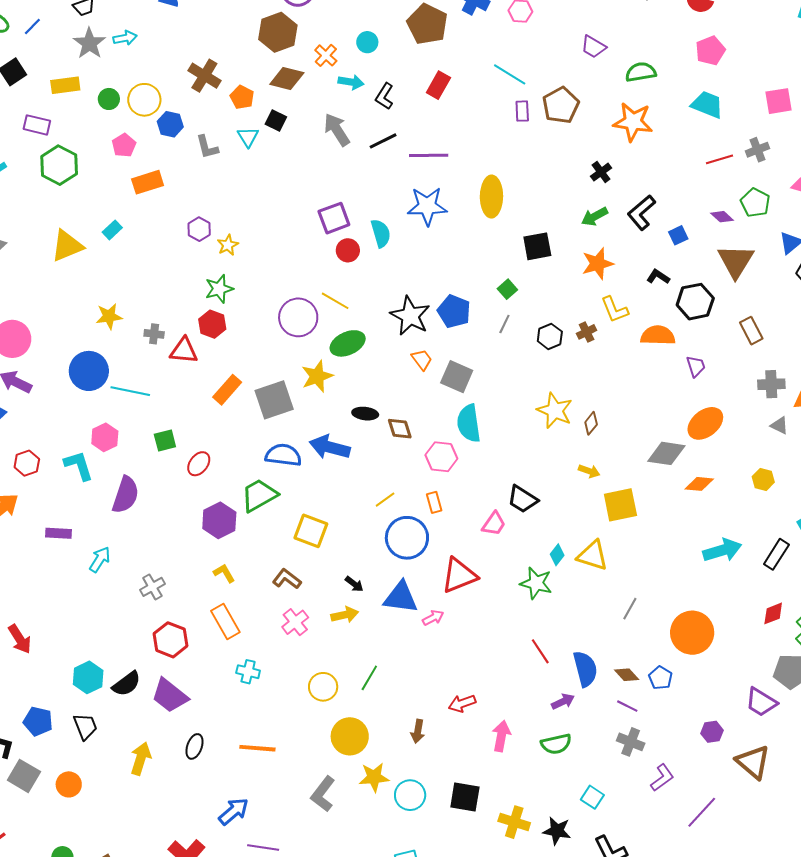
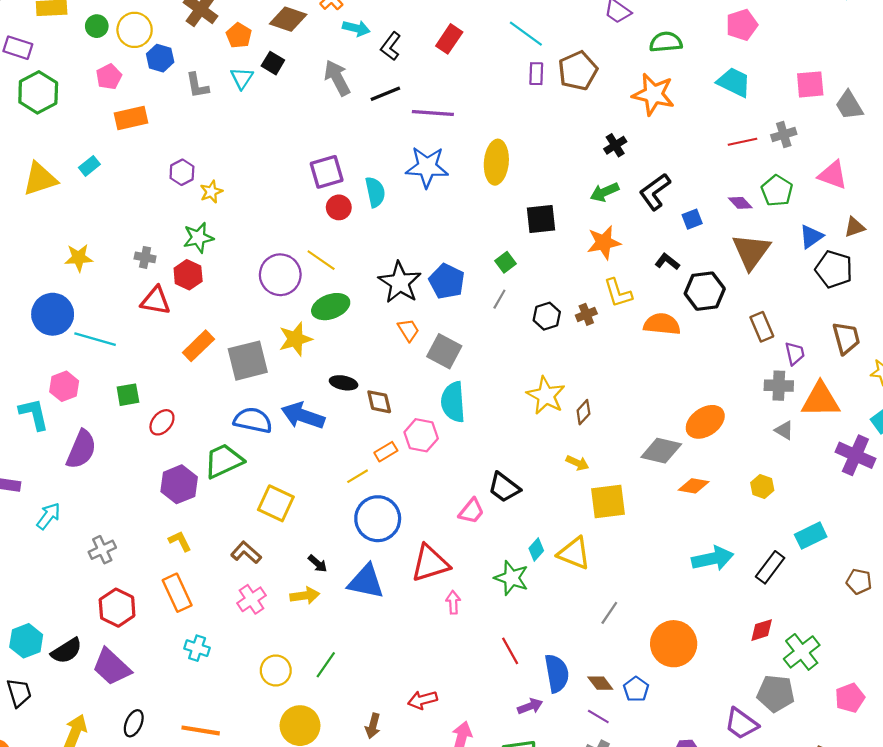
gray cross: (154, 334) -> (145, 257), moved
purple trapezoid: (696, 366) -> (795, 353), moved
orange rectangle: (434, 502) -> (386, 452), moved, turned 70
pink arrow: (433, 618) -> (453, 602), moved, turned -70

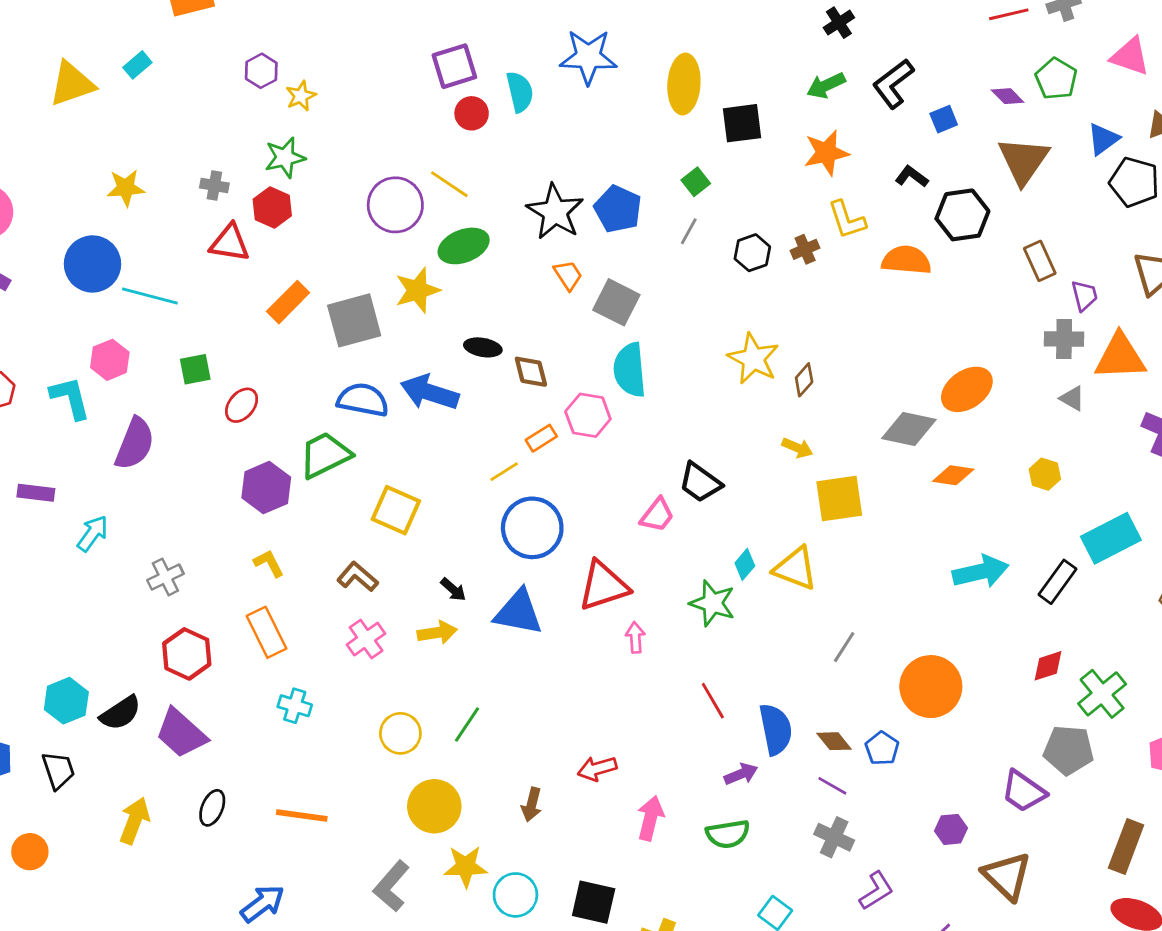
yellow ellipse: (496, 162) -> (684, 84), moved
cyan rectangle: (811, 536) -> (1111, 538), size x1.4

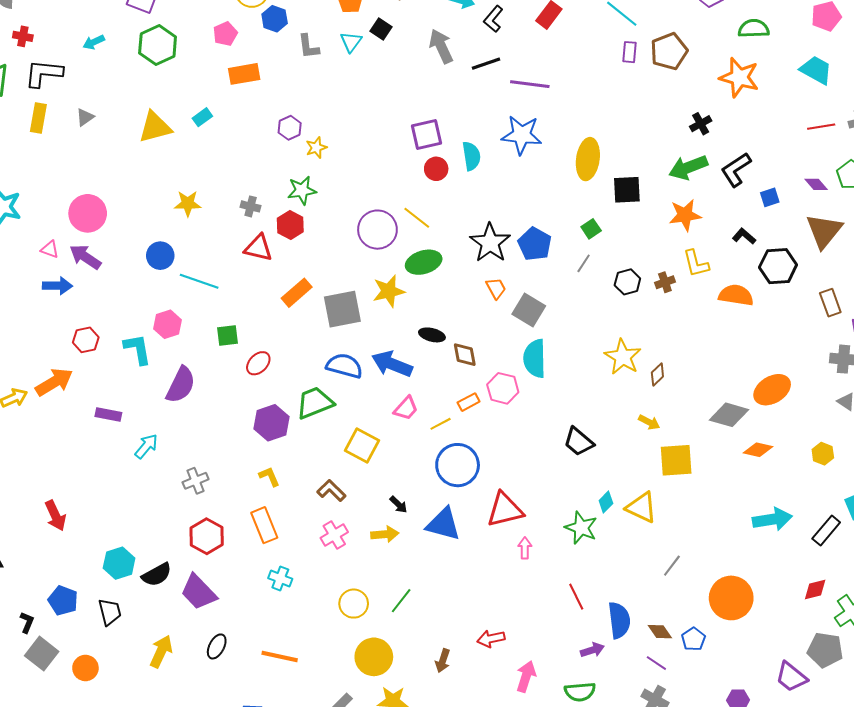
green arrow: (826, 85) -> (688, 167), size x1.4
blue circle: (92, 264) -> (160, 256), size x0.7
pink trapezoid: (657, 515) -> (406, 408), moved

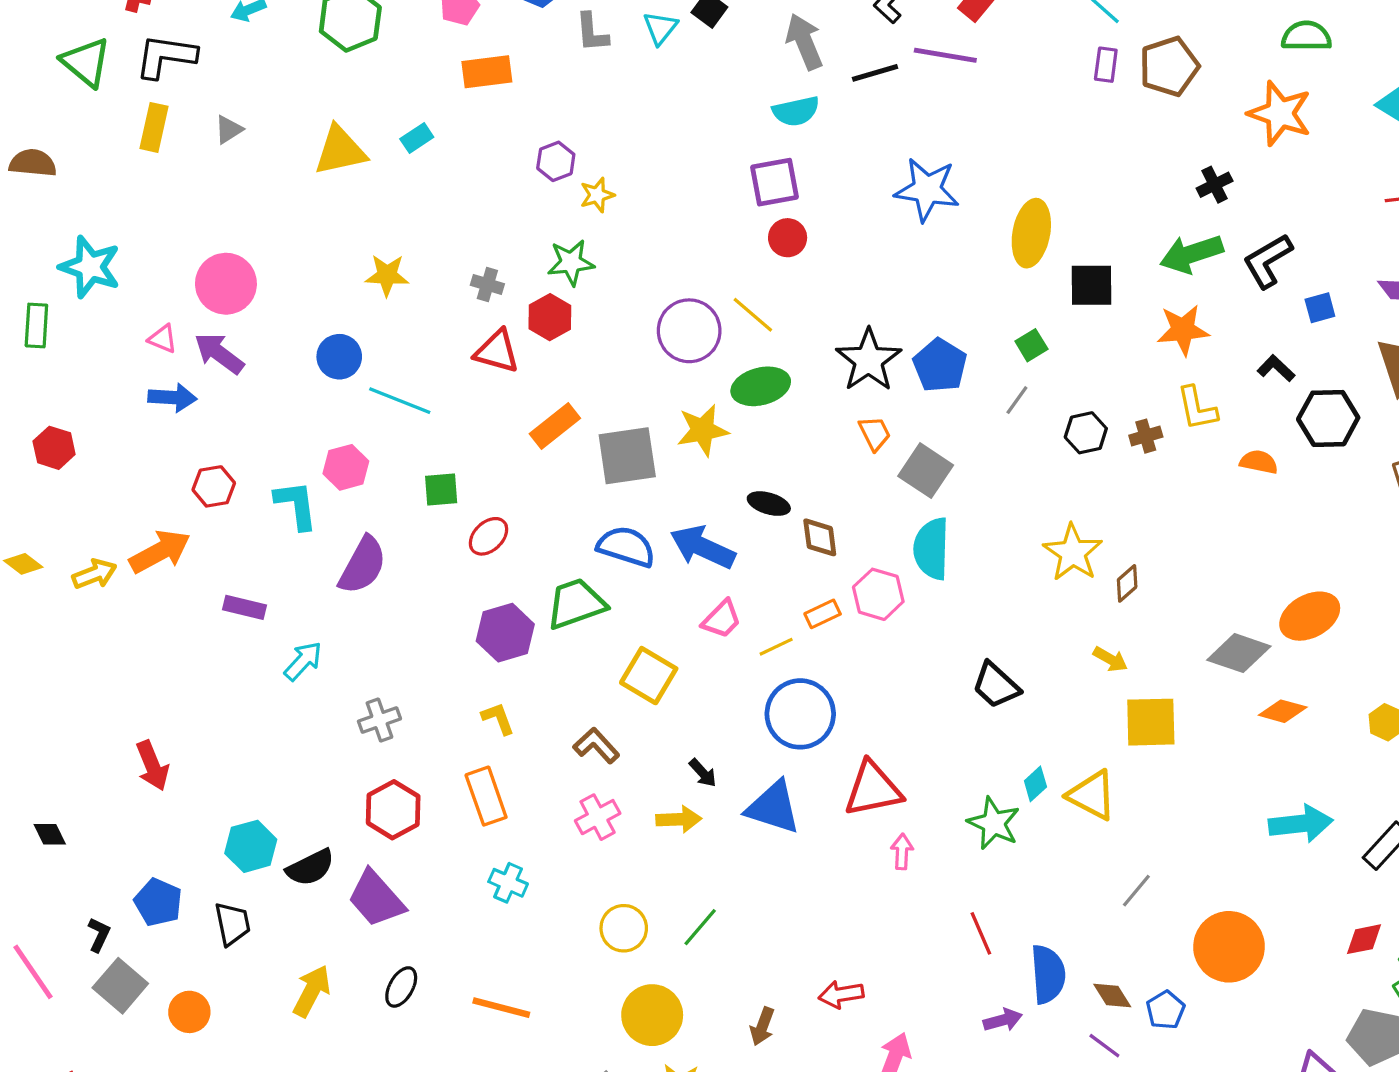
purple line: (530, 84) -> (945, 55), moved
cyan semicircle: (471, 156) -> (796, 111), moved, turned 84
orange semicircle: (736, 295) -> (1259, 462), size x0.7

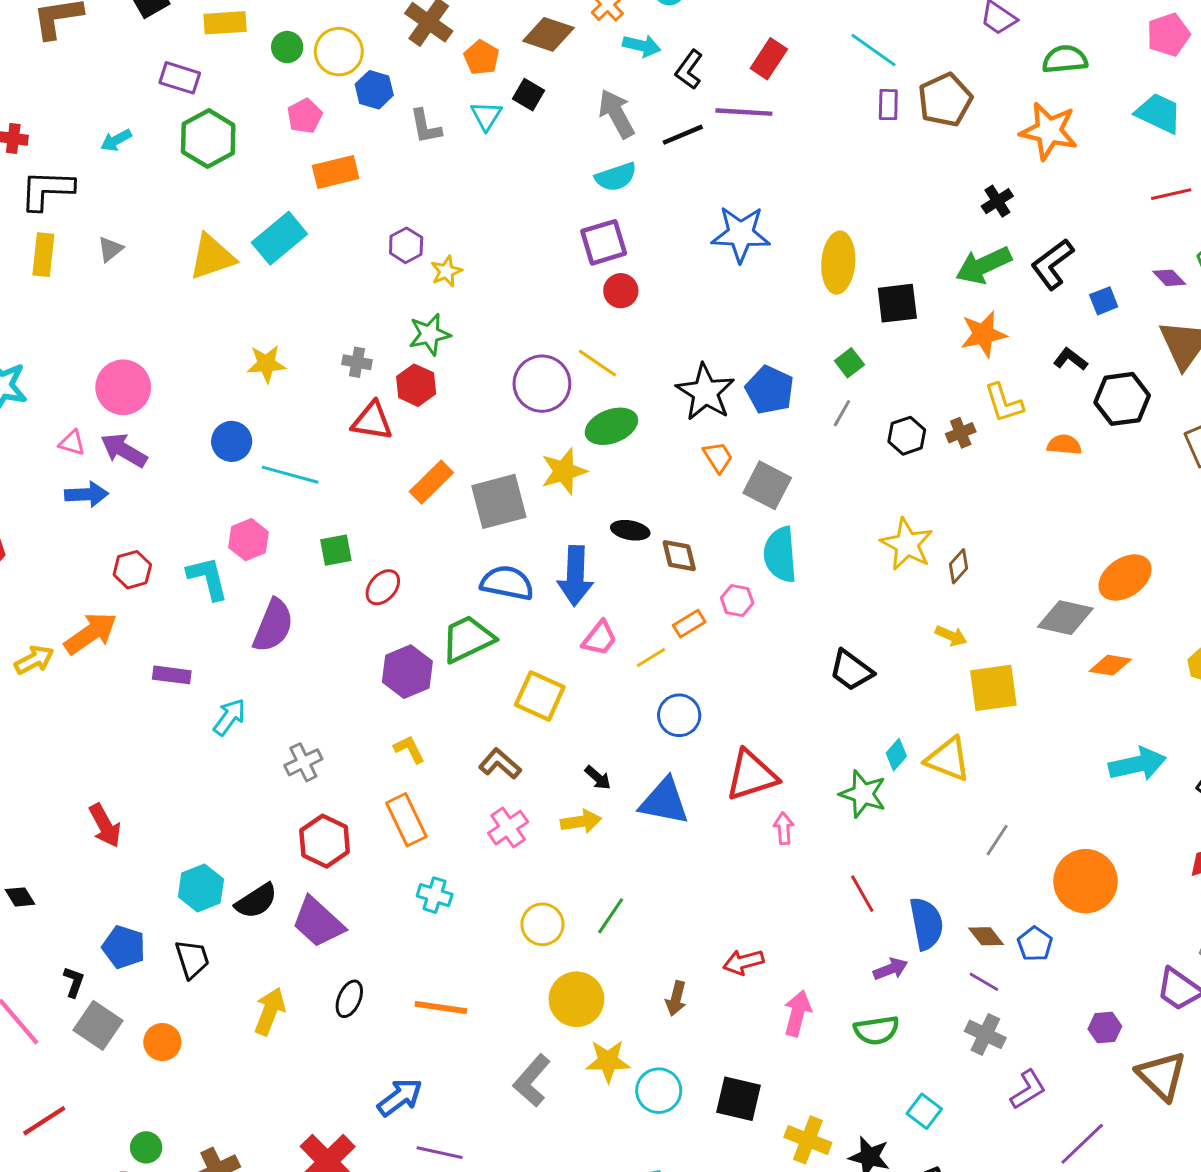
cyan rectangle: (417, 138) -> (279, 238), size x1.8
blue arrow: (703, 547) -> (575, 576), turned -106
pink hexagon: (878, 594) -> (737, 601), size x0.7
blue circle: (800, 714) -> (679, 715), size x0.7

